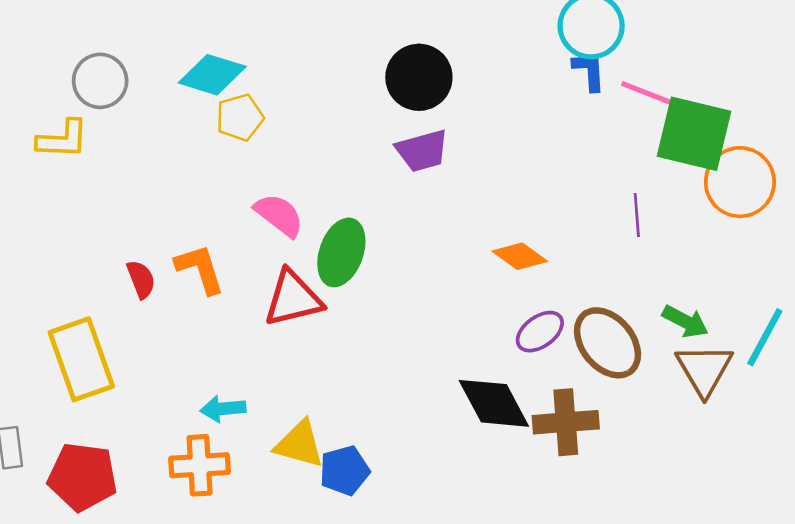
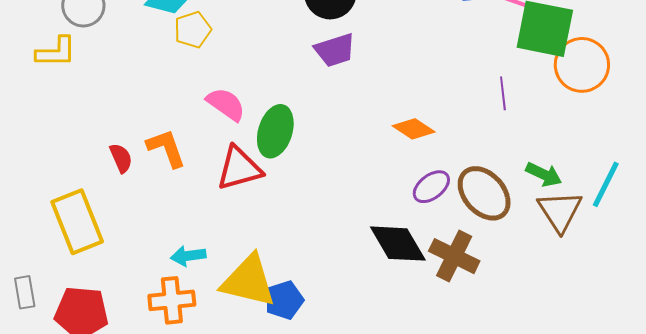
brown cross: (566, 422) -> (454, 256), turned 33
yellow triangle: (299, 444) -> (248, 281), size x1.4

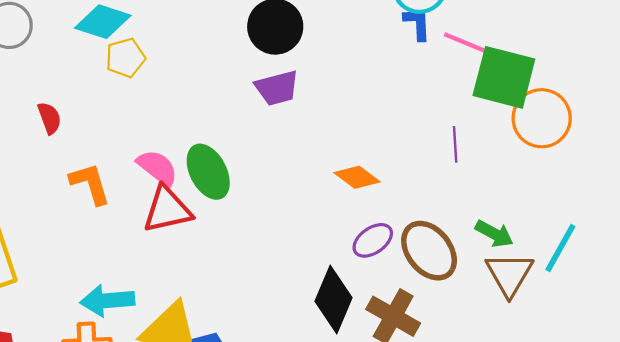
pink semicircle: (226, 104) -> (157, 168), moved
green ellipse: (275, 131) -> (208, 172), turned -48
red semicircle: (121, 158) -> (49, 118), moved
black diamond: (398, 244) -> (333, 300), turned 50
cyan arrow: (188, 256) -> (107, 301), size x1.4

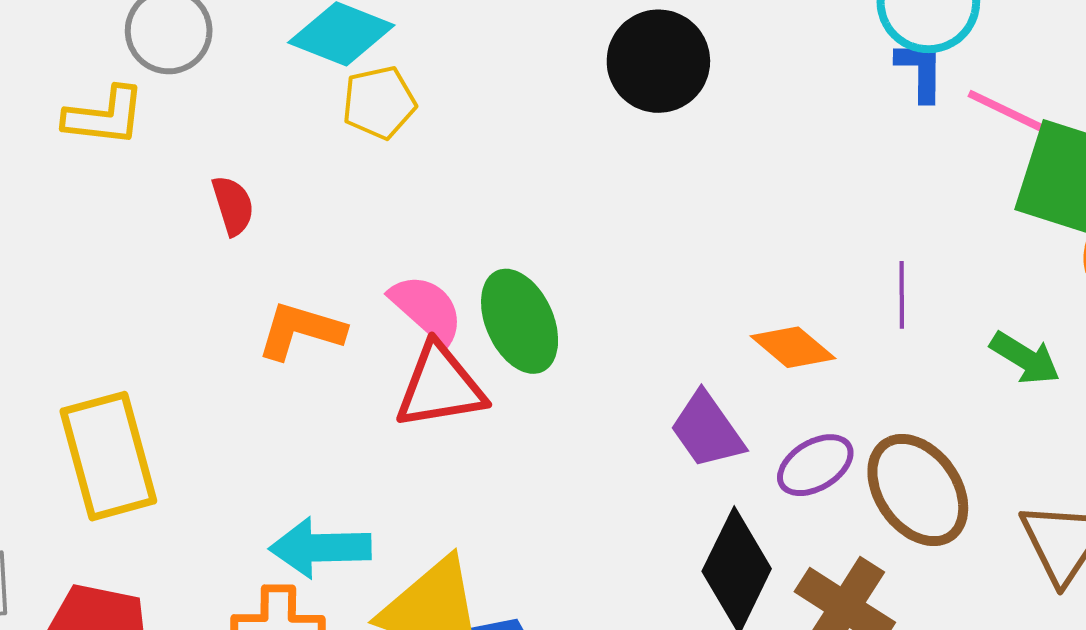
purple trapezoid: (277, 88) -> (707, 430), moved, turned 66
purple line: (455, 144) -> (902, 295), moved
orange L-shape: (90, 184) -> (301, 331), turned -60
green arrow: (494, 234) -> (1025, 358), moved

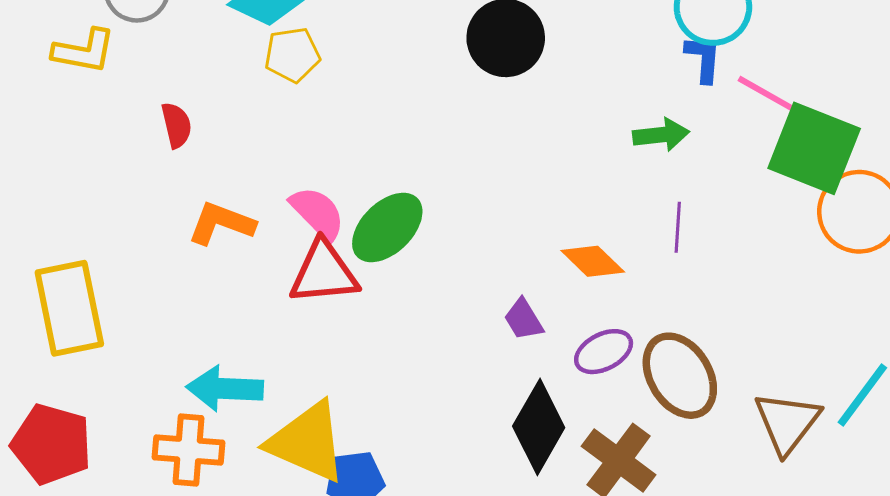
green ellipse: (520, 321) -> (387, 228), turned 66
green arrow: (1025, 358) -> (661, 135), moved, turned -42
purple trapezoid: (707, 430) -> (523, 320), size x0.7

